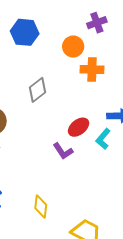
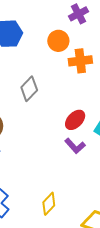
purple L-shape: (63, 151) -> (75, 146), moved
yellow diamond: (41, 207) -> (49, 204), turned 45

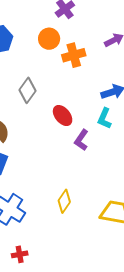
red ellipse: (75, 120) -> (63, 116), moved, turned -75
purple L-shape: (75, 146) -> (81, 140), turned 85

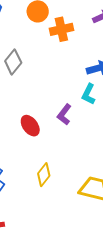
red ellipse: (63, 116) -> (30, 126), moved

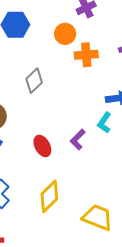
yellow diamond: (44, 175) -> (49, 196), size x1.4

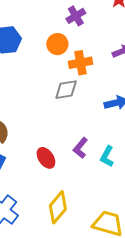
gray diamond: (34, 81) -> (66, 90), moved, turned 40
cyan L-shape: (104, 123) -> (107, 156), moved

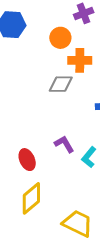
purple L-shape: (80, 148) -> (64, 144), turned 100
red ellipse: (46, 158) -> (27, 160), moved

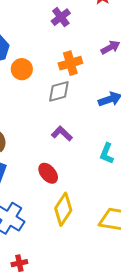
orange circle: (60, 38) -> (22, 69), moved
purple L-shape: (64, 144) -> (62, 133), moved

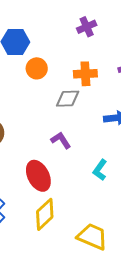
red ellipse: (48, 173) -> (38, 176), size x1.4

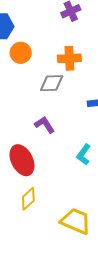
yellow diamond: (45, 214) -> (28, 199), size x0.7

